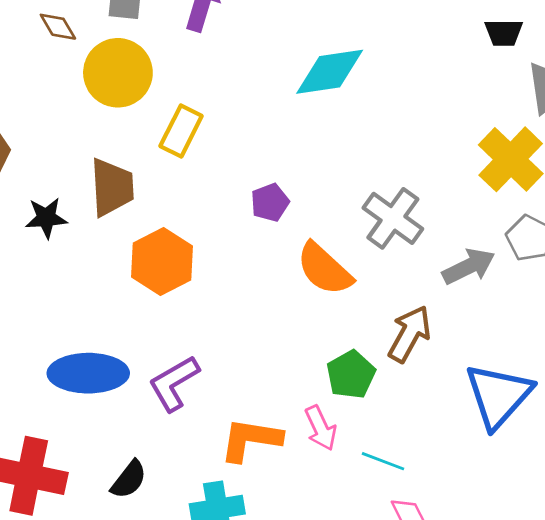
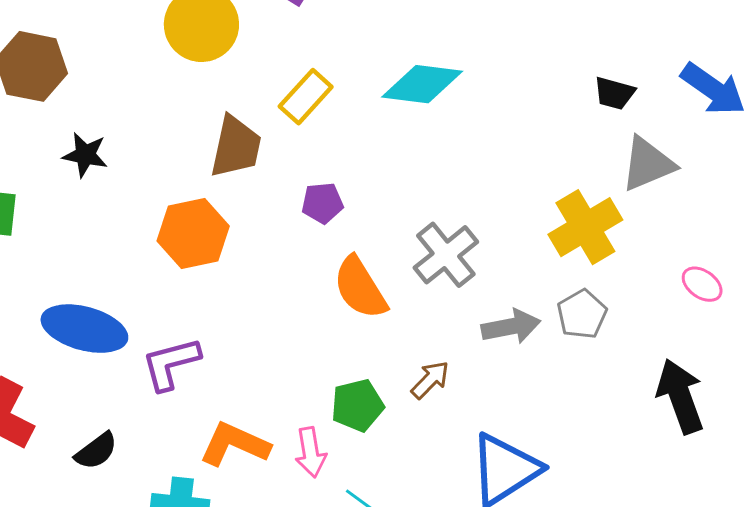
yellow rectangle: (181, 131) -> (306, 97), moved
brown trapezoid: (112, 187) -> (236, 147), moved
brown arrow: (410, 334) -> (430, 380), size x0.7

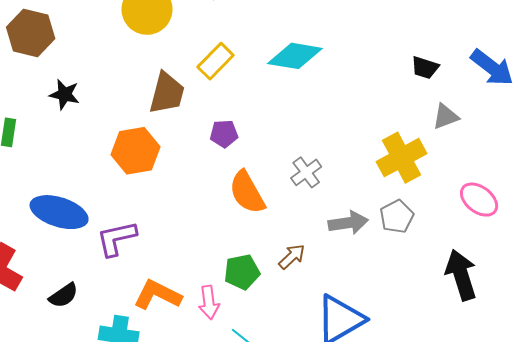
gray triangle: (648, 164) -> (446, 117), size x0.7
gray cross: (446, 255) -> (306, 172), size x0.7
pink ellipse: (702, 284) -> (479, 200), size x1.4

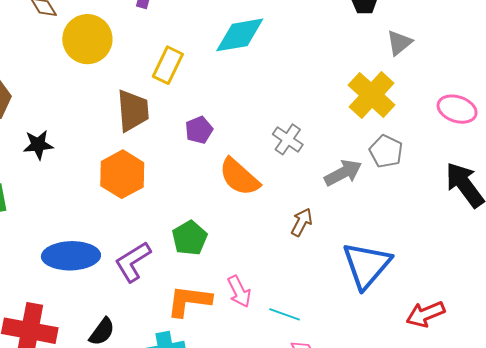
green pentagon: (242, 272) -> (190, 238), moved

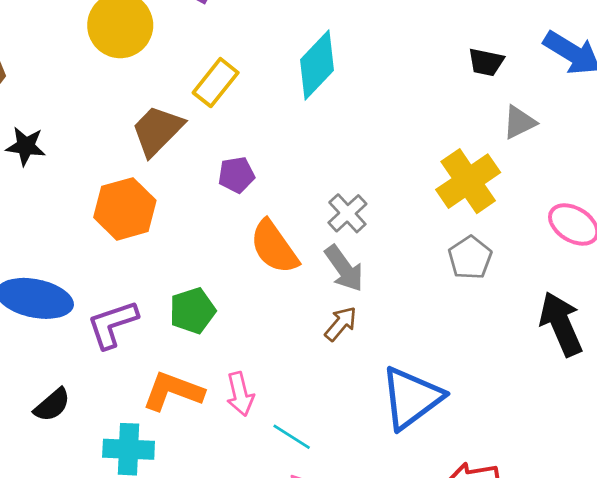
cyan diamond: (240, 35) -> (317, 65), turned -50
brown trapezoid: (133, 111) -> (157, 130), turned -144
gray arrow: (343, 173) -> (344, 268), moved, turned 69

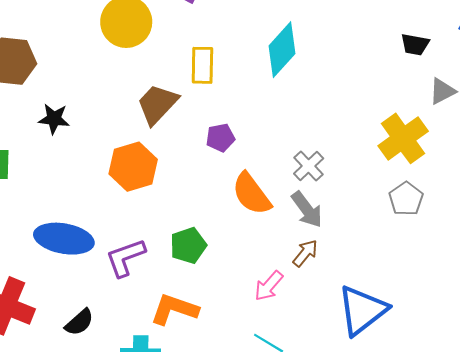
yellow rectangle: (216, 83) -> (202, 65), turned -36
pink arrow: (240, 394) -> (269, 286), moved, turned 56

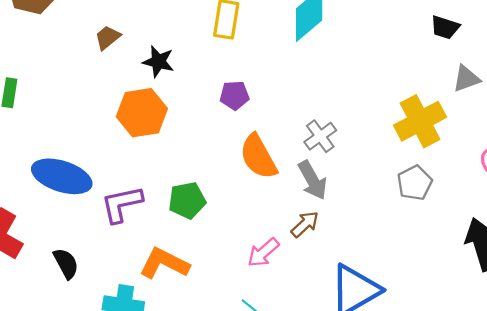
brown trapezoid: (157, 104) -> (108, 38), moved, size x0.6
black star: (54, 119) -> (158, 62), moved
black semicircle: (79, 322) -> (66, 263), turned -84

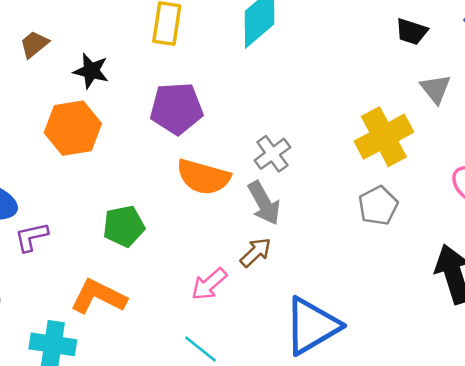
gray triangle: (466, 79) -> (436, 89), turned -48
purple pentagon: (235, 95) -> (176, 108), size x1.6
orange semicircle: (258, 157) -> (203, 177), turned -45
purple L-shape: (122, 204) -> (31, 237), moved, size x0.7

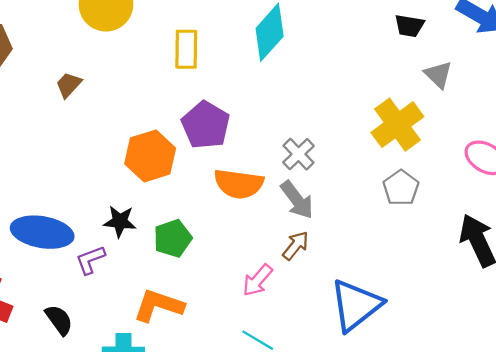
black star: (91, 71) -> (120, 221), moved
purple pentagon: (176, 108) -> (206, 125), turned -30
orange hexagon: (73, 128) -> (150, 156), moved

